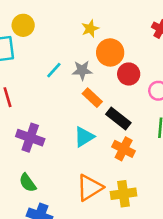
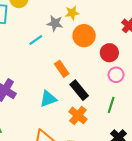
gray star: (82, 70) -> (55, 23), moved
red circle: (129, 74) -> (109, 53), moved

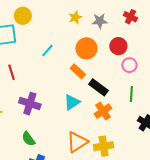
gray star: (55, 23) -> (100, 21), moved
orange circle: (84, 36) -> (86, 48), moved
orange cross: (78, 115) -> (103, 111), turned 30

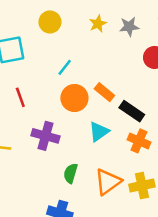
yellow circle: (23, 16) -> (50, 22), moved
orange circle: (86, 48) -> (74, 98), moved
orange cross: (103, 111) -> (139, 141), turned -30
green semicircle: (28, 139) -> (71, 173), moved, turned 56

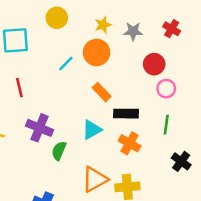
orange circle: (74, 98) -> (97, 52), moved
black rectangle: (132, 111) -> (126, 114), turned -40
green semicircle: (71, 173) -> (59, 151), moved

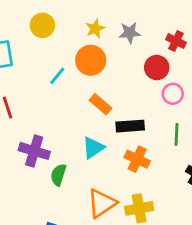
red cross: (172, 29) -> (176, 41), moved

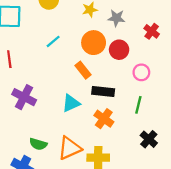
orange circle: (91, 60) -> (94, 43), moved
red circle: (157, 68) -> (119, 50), moved
green semicircle: (58, 175) -> (38, 144), moved, turned -102

